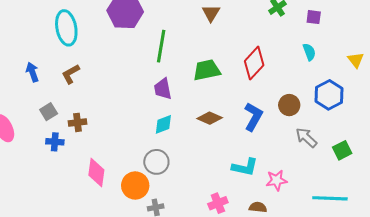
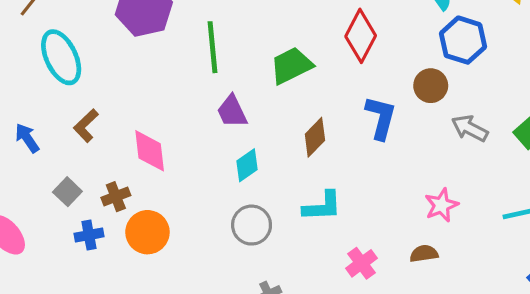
blue hexagon: (329, 95) -> (463, 40), moved
brown diamond: (210, 118) -> (315, 137), turned -55
cyan L-shape: (245, 167) -> (322, 206), moved
pink diamond: (96, 172) -> (150, 151), moved
orange circle: (135, 185) -> (147, 232), moved

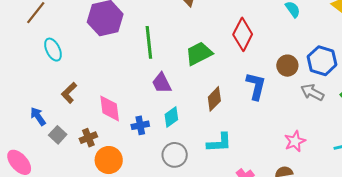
blue hexagon: (463, 40) -> (322, 61), moved
cyan ellipse: (61, 57) -> (53, 50), size x0.7
blue arrow: (27, 138) -> (38, 116), moved
blue cross: (89, 235) -> (140, 125), moved

